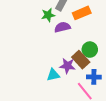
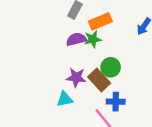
green star: (48, 15) -> (93, 39), moved
purple star: (67, 66) -> (76, 77), moved

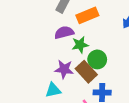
green star: (93, 39) -> (80, 45), moved

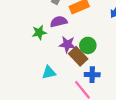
green star: (80, 45) -> (39, 32), moved
purple star: (64, 69) -> (67, 44), moved

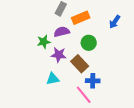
purple star: (67, 44) -> (59, 55), moved
green circle: (88, 45) -> (89, 43), moved

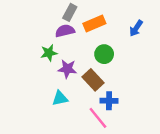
purple semicircle: (62, 32) -> (65, 31), moved

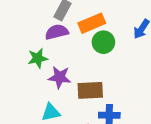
green circle: (104, 54) -> (103, 42), moved
brown rectangle: (93, 80) -> (90, 90), turned -50

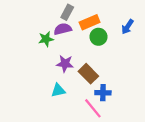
green star: (38, 58) -> (46, 39), moved
brown rectangle: (90, 90) -> (88, 74), turned 48

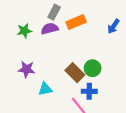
green circle: (98, 37) -> (93, 68), moved
green star: (46, 39) -> (24, 31), moved
purple star: (65, 64) -> (27, 69), moved

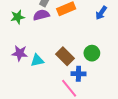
green circle: (93, 68) -> (92, 53), moved
cyan triangle: (45, 89) -> (37, 60), moved

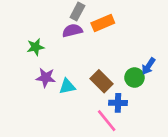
blue arrow: (101, 13) -> (148, 66), moved
green star: (18, 17) -> (36, 47), moved

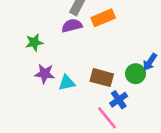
brown rectangle: (101, 81) -> (102, 78), turned -30
blue cross: (118, 103) -> (119, 100), turned -36

